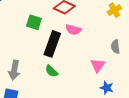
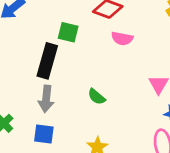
black rectangle: (52, 44) -> (47, 61), moved

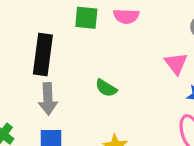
green square: (68, 32) -> (86, 18), moved

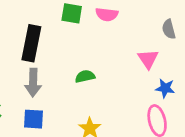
green semicircle: (106, 88) -> (85, 76), turned 132

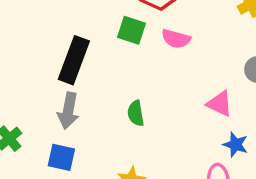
pink triangle: (148, 59) -> (220, 104), turned -40
green semicircle: (85, 76) -> (136, 113), turned -96

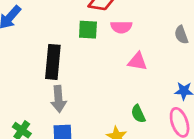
pink triangle: (220, 104) -> (137, 61), moved
green semicircle: (136, 113) -> (138, 114), moved

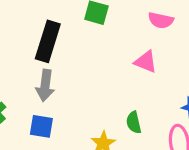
pink semicircle: (121, 27) -> (161, 20), moved

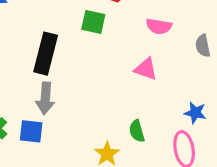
blue square: (41, 126) -> (31, 131), moved

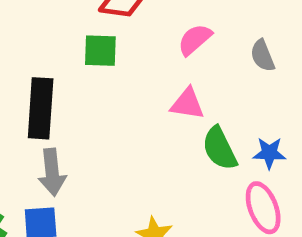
pink semicircle: (159, 26) -> (195, 40), turned 140
green semicircle: (137, 131) -> (220, 148), moved, size x1.4

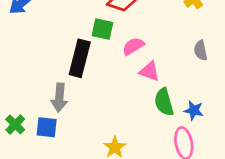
pink semicircle: (195, 40) -> (133, 46), moved
black rectangle: (41, 108) -> (80, 58), moved

